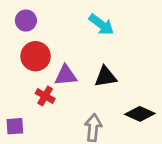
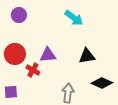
red circle: (36, 56) -> (15, 54), moved
black triangle: (106, 77) -> (87, 56), moved

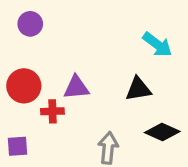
cyan arrow: (74, 18) -> (157, 45), moved
red cross: (33, 70) -> (52, 111), turned -32

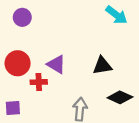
cyan arrow: (157, 45) -> (116, 15), moved
purple triangle: (76, 87) -> (56, 64), turned 36

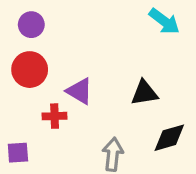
red circle: (18, 63) -> (30, 70), moved
black diamond: (120, 97) -> (169, 138), turned -40

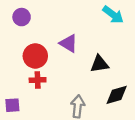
red circle: (30, 70) -> (35, 56), moved
purple triangle: (80, 91) -> (69, 43), moved

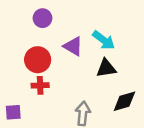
cyan arrow: (113, 15) -> (104, 40), moved
purple circle: (22, 17) -> (43, 18), moved

